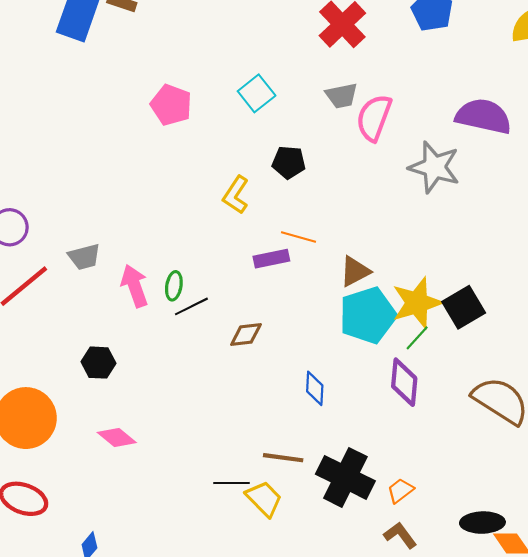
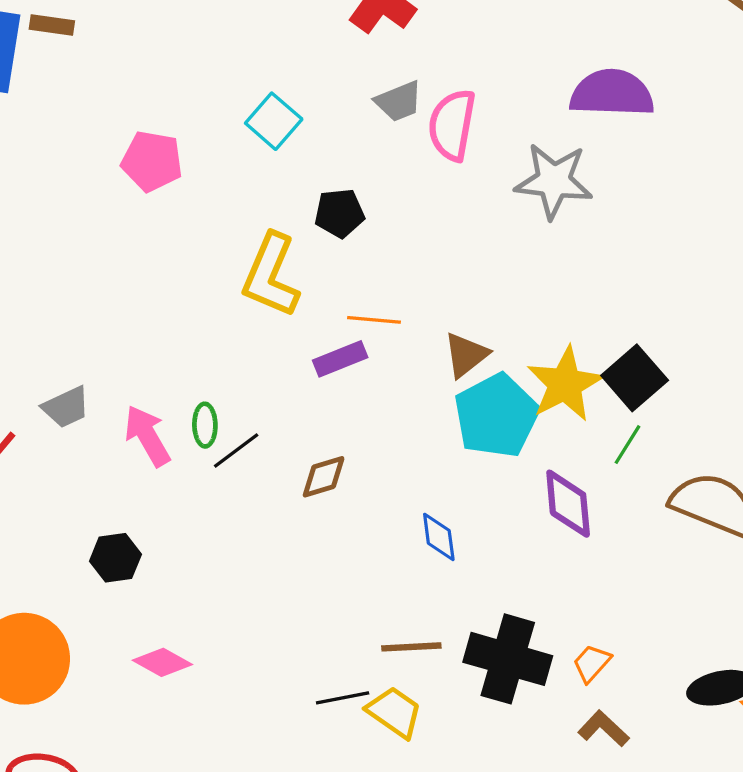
yellow L-shape: (236, 195) -> (271, 275), size x1.5
green line: (417, 338) -> (628, 445), moved

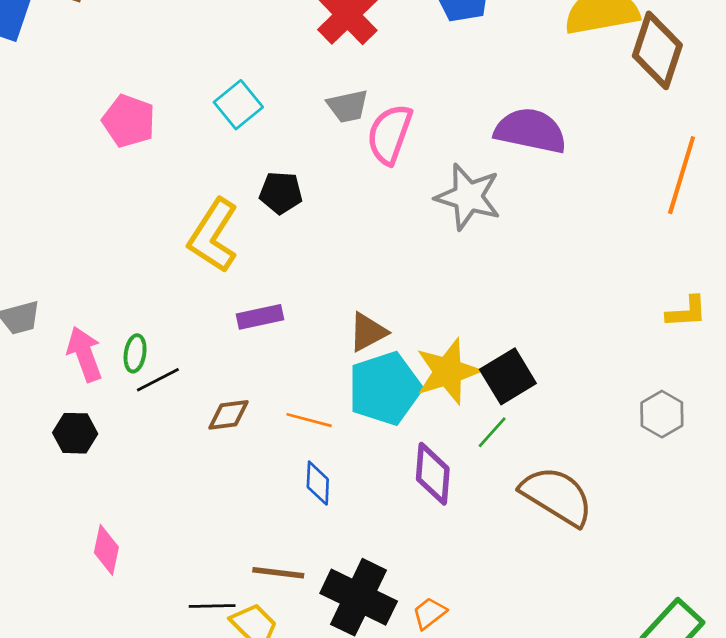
orange line: (374, 320) -> (309, 420), moved
black hexagon: (115, 558) -> (75, 433), moved
pink diamond: (162, 662) -> (106, 550), moved, turned 63

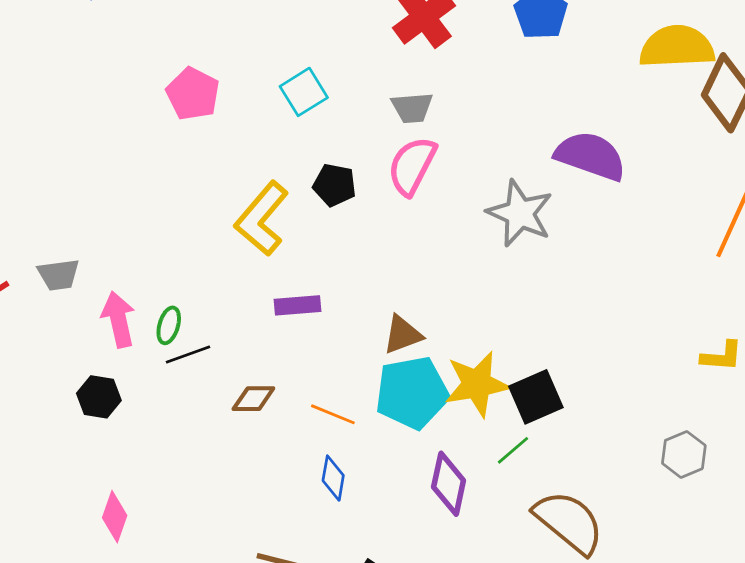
pink semicircle: (390, 134) -> (412, 166), moved

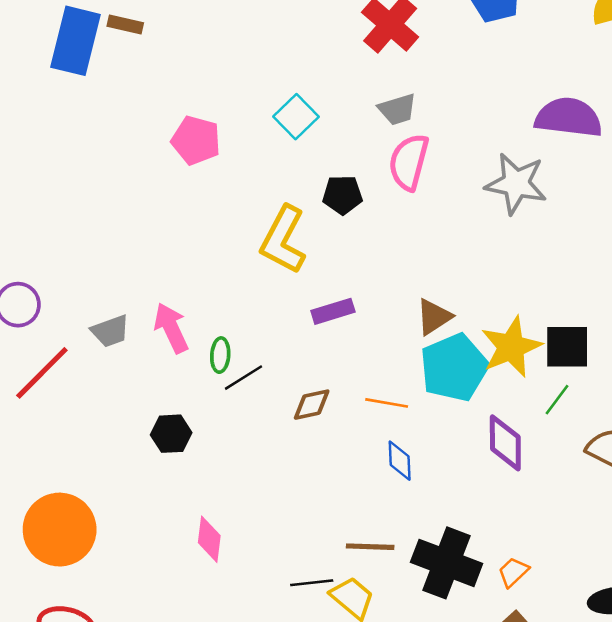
pink arrow: (118, 319) -> (171, 328), moved
black square: (536, 397) -> (567, 347), turned 36

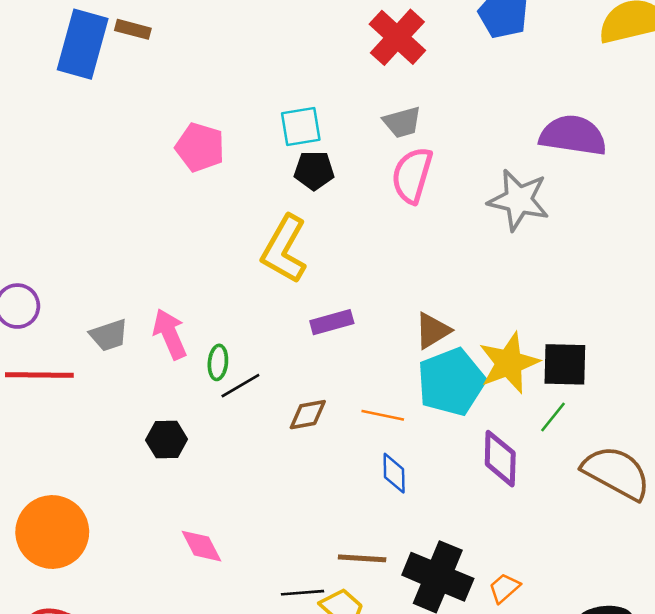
cyan square: (296, 117) -> (301, 126), turned 33
black pentagon: (342, 195) -> (314, 170), moved
red line: (42, 373) -> (39, 375), turned 44
pink diamond: (209, 539) -> (201, 546), turned -36

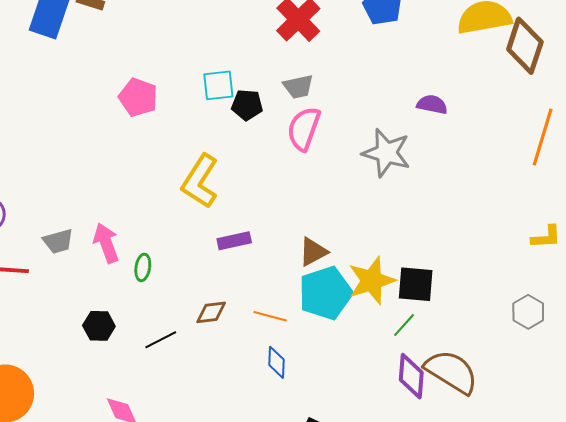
purple semicircle: (573, 135) -> (432, 104), size x0.6
black pentagon: (314, 170) -> (247, 105), moved
black line: (240, 386) -> (161, 340), moved
purple diamond: (500, 459) -> (411, 376), moved

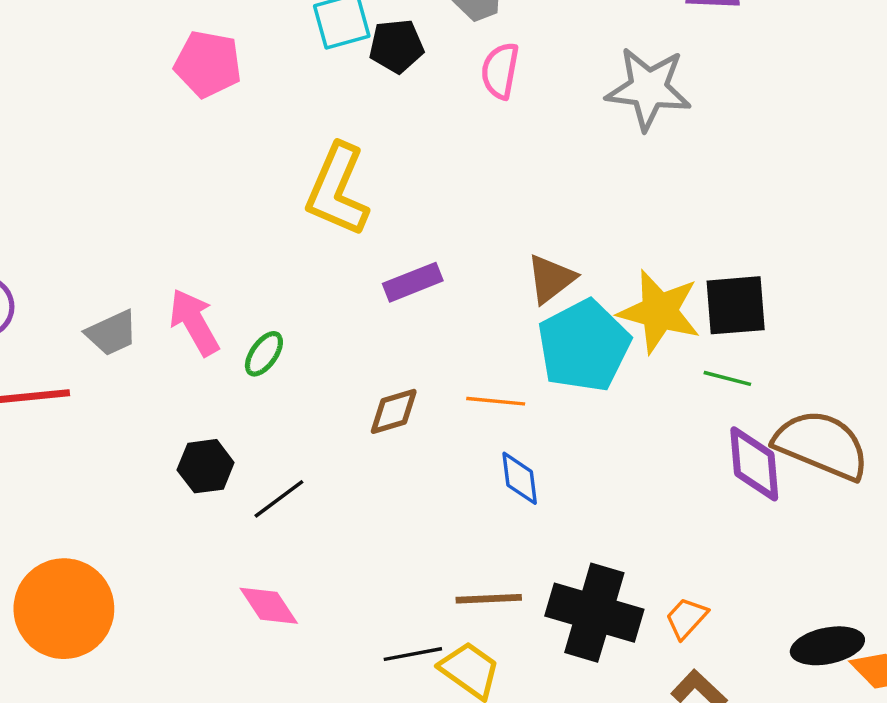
pink semicircle: (304, 129) -> (500, 71), size x0.7
green ellipse: (143, 267) -> (264, 354), turned 36
yellow star: (372, 281) -> (659, 312), turned -30
green line: (404, 325) -> (727, 378), turned 72
black line: (161, 340) -> (279, 499), moved

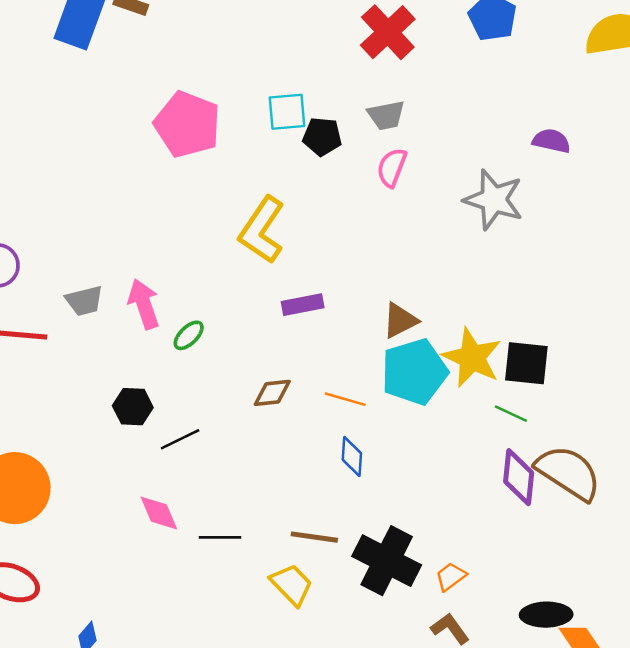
pink pentagon: (208, 64) -> (187, 124), size x1.4
black line: (413, 654) -> (220, 537), moved

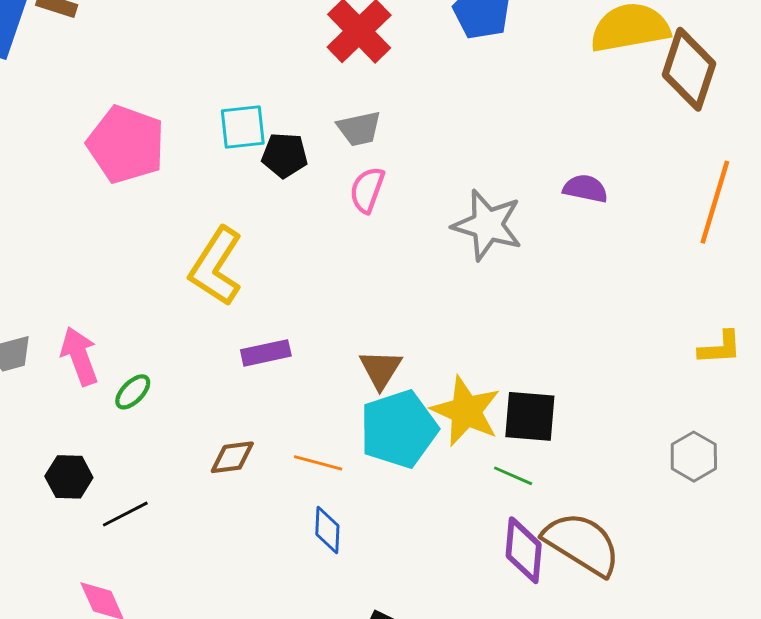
purple semicircle: (551, 141) -> (585, 189), moved
brown triangle: (400, 320) -> (381, 369), turned -30

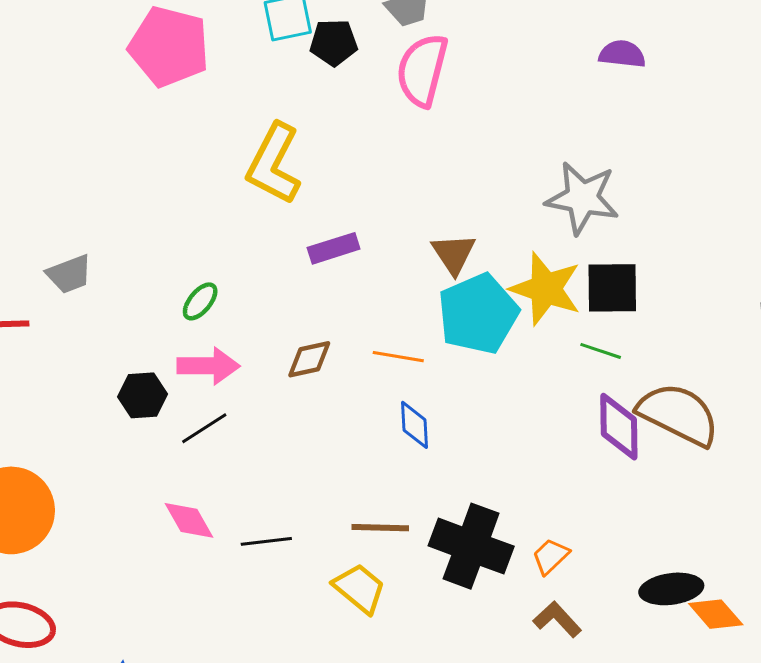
purple semicircle: (585, 189) -> (622, 54), moved
pink semicircle: (367, 190) -> (422, 70), size x1.5
gray star: (487, 225) -> (582, 198), moved
pink arrow: (79, 356) -> (208, 366), moved, turned 116

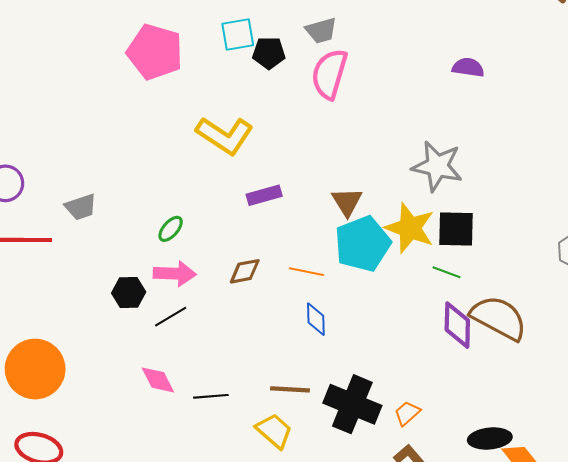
yellow L-shape: (274, 164) -> (225, 135), turned -86

